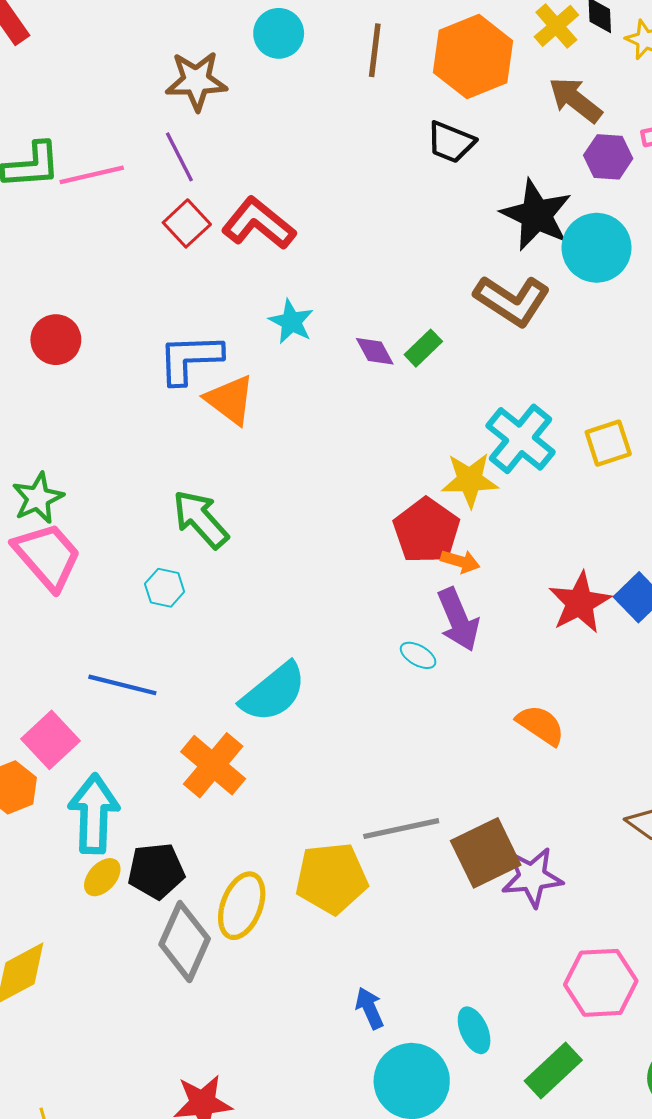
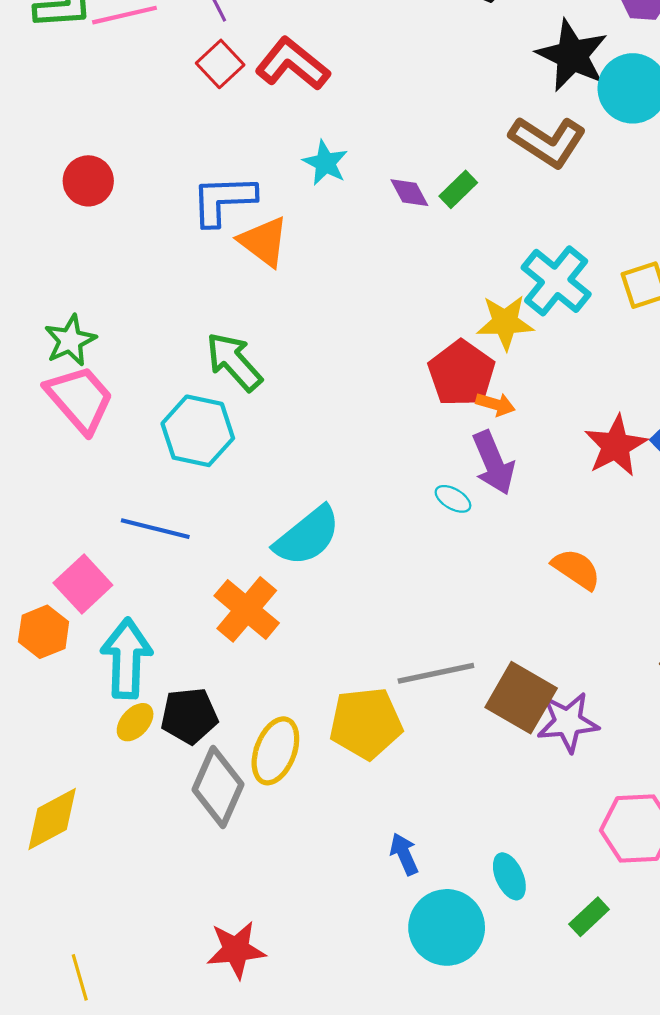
cyan hexagon: (165, 588) -> (198, 431), size x1.8
brown square: (486, 853) -> (521, 698), turned -34
green rectangle: (553, 1070) -> (589, 917), size x0.7

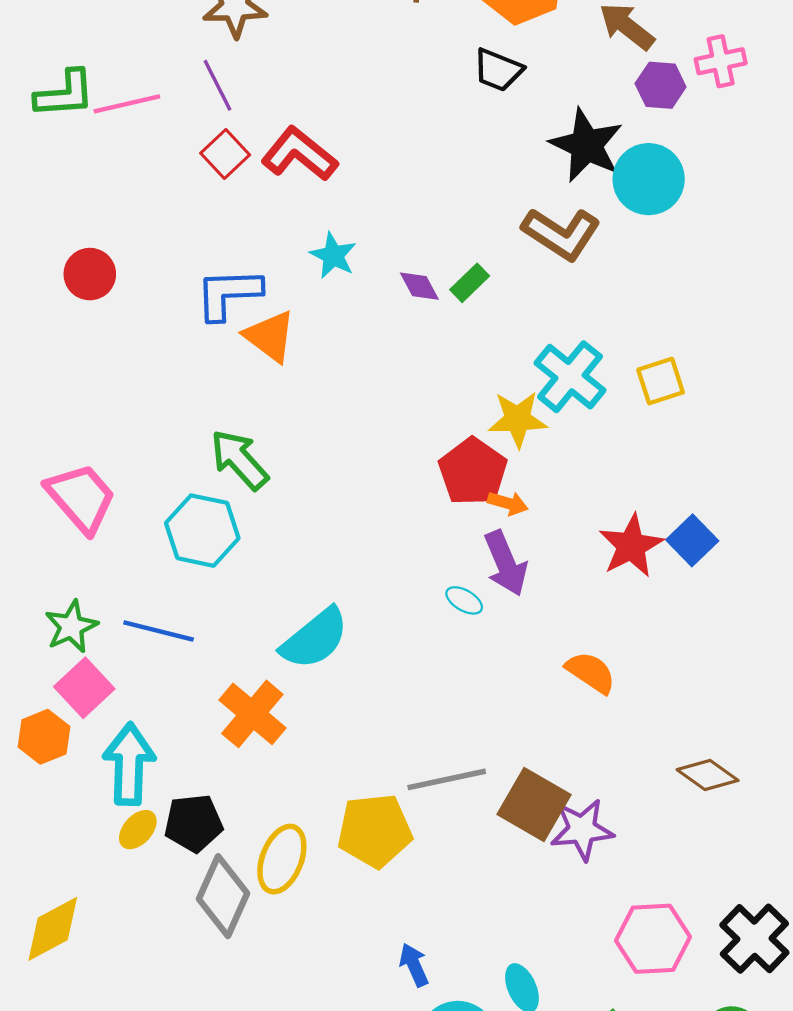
green star: (70, 340) -> (71, 627), moved

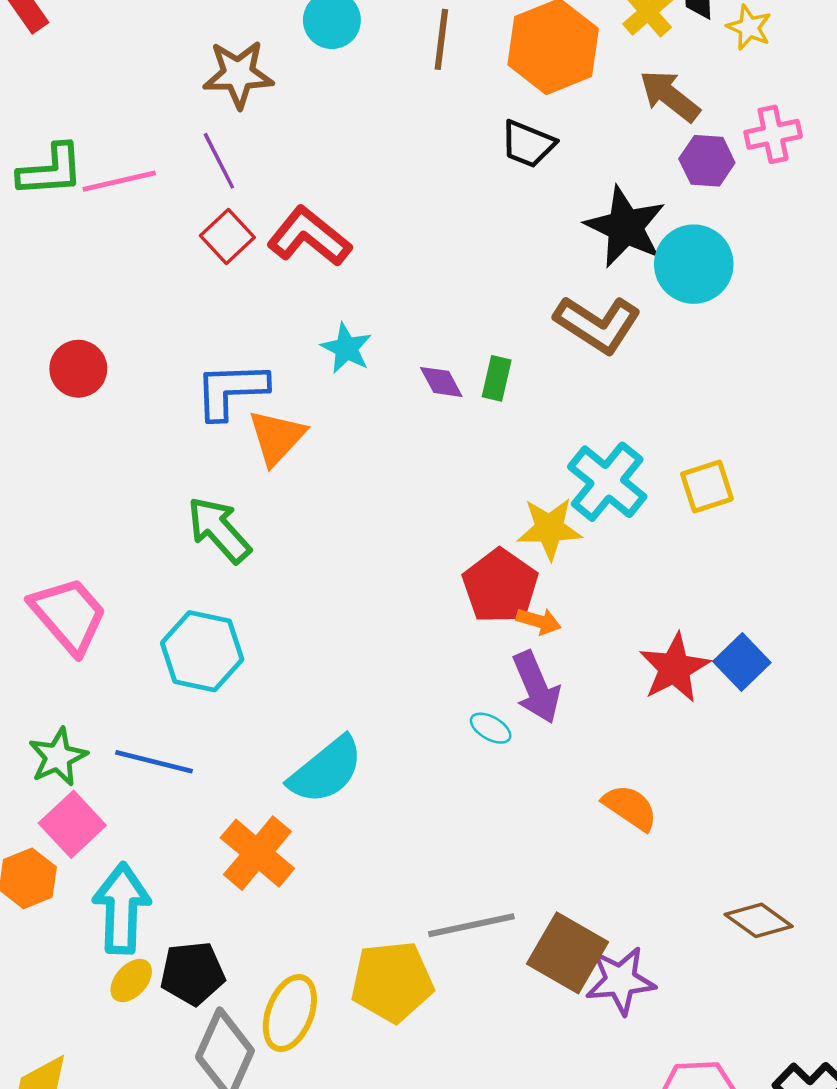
green rectangle: (470, 283) -> (497, 378), turned -33
orange triangle: (270, 336) -> (277, 437), turned 36
green arrow: (239, 460) -> (219, 530), moved

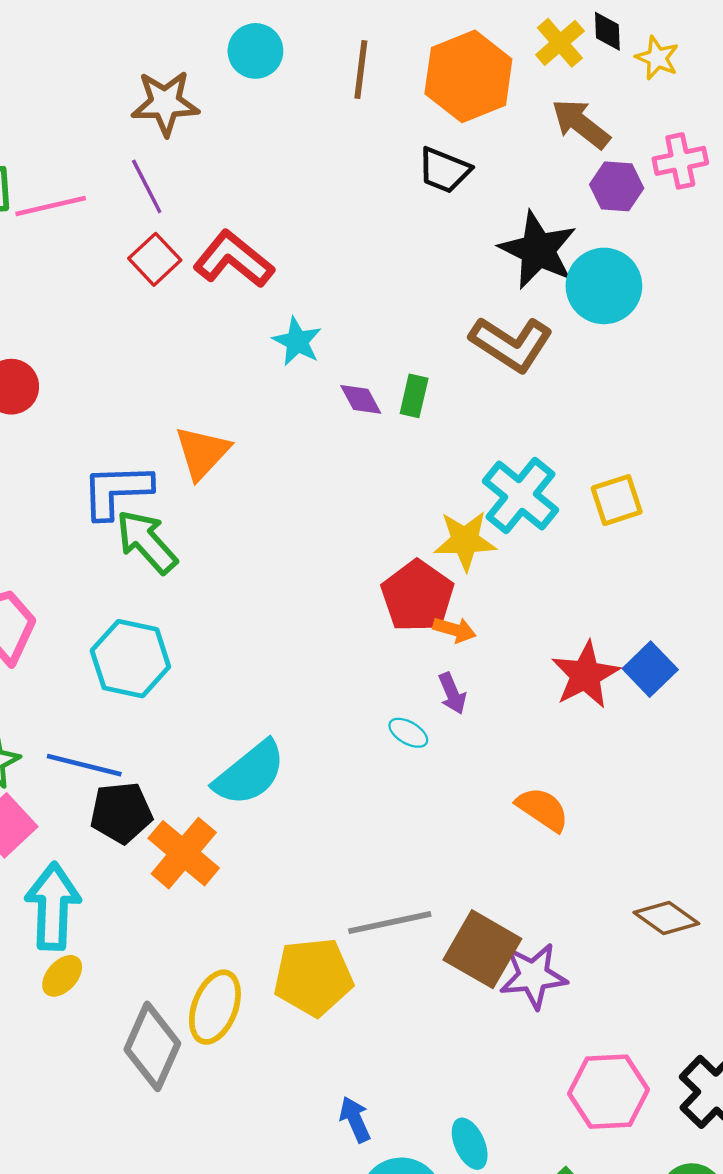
cyan star: (346, 348) -> (297, 341), moved
blue L-shape: (231, 390) -> (117, 491), moved
purple arrow: (536, 687) -> (452, 693), size x0.6
black pentagon: (192, 973) -> (121, 813), moved

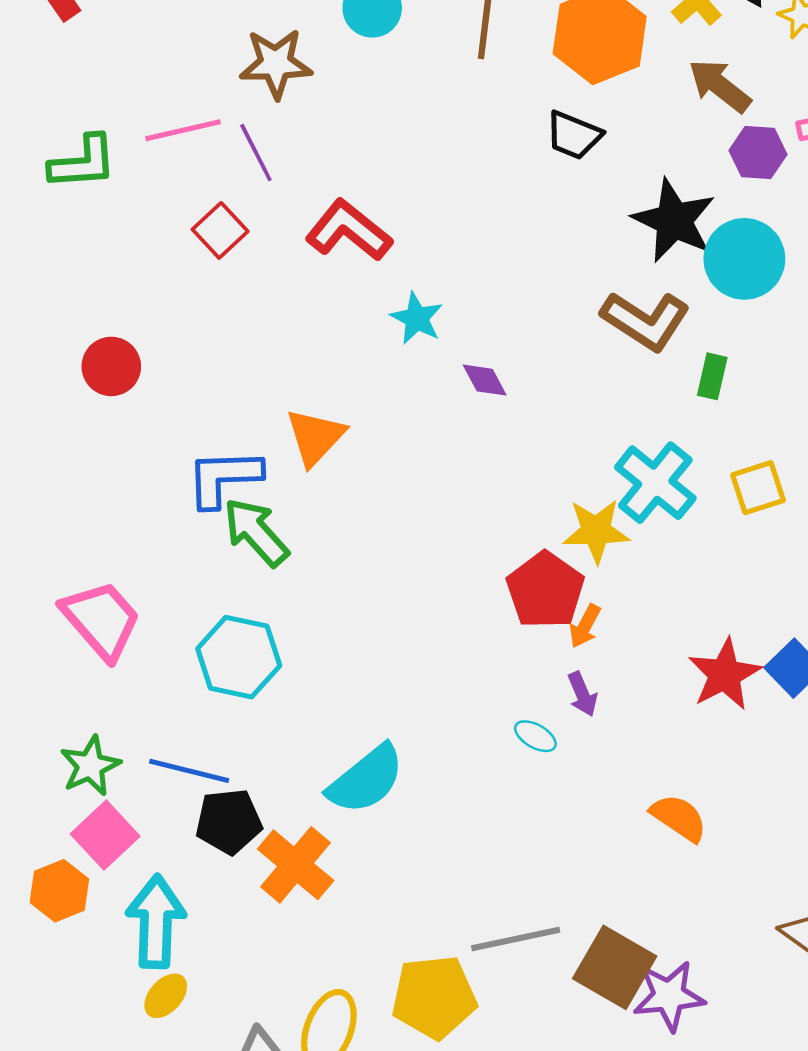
pink line: (51, 206) -> (183, 130), moved
red square: (155, 259) -> (220, 230), moved
green rectangle: (414, 396) -> (712, 376), moved
orange arrow: (455, 630) -> (585, 626), turned 102

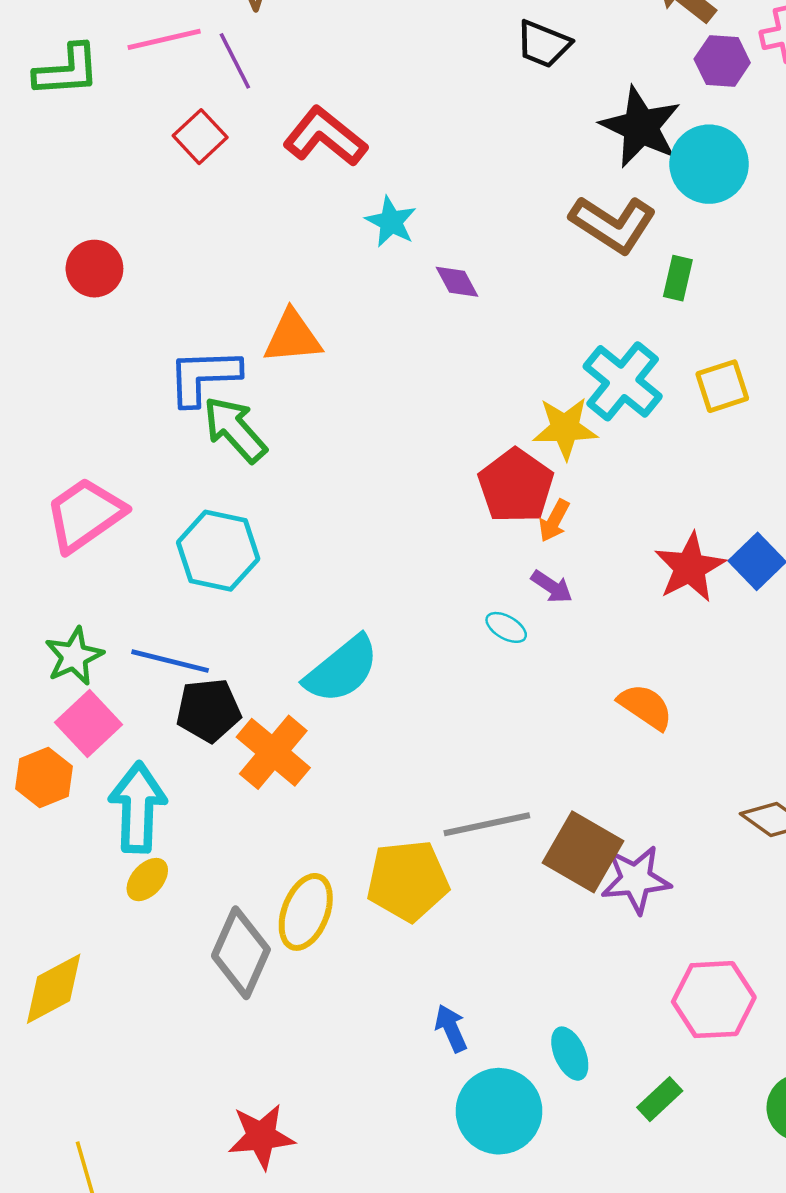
orange triangle: (315, 437) -> (293, 337), turned 42
pink trapezoid: (101, 620) -> (85, 515), turned -84
purple arrow: (582, 694) -> (552, 587), turned -33

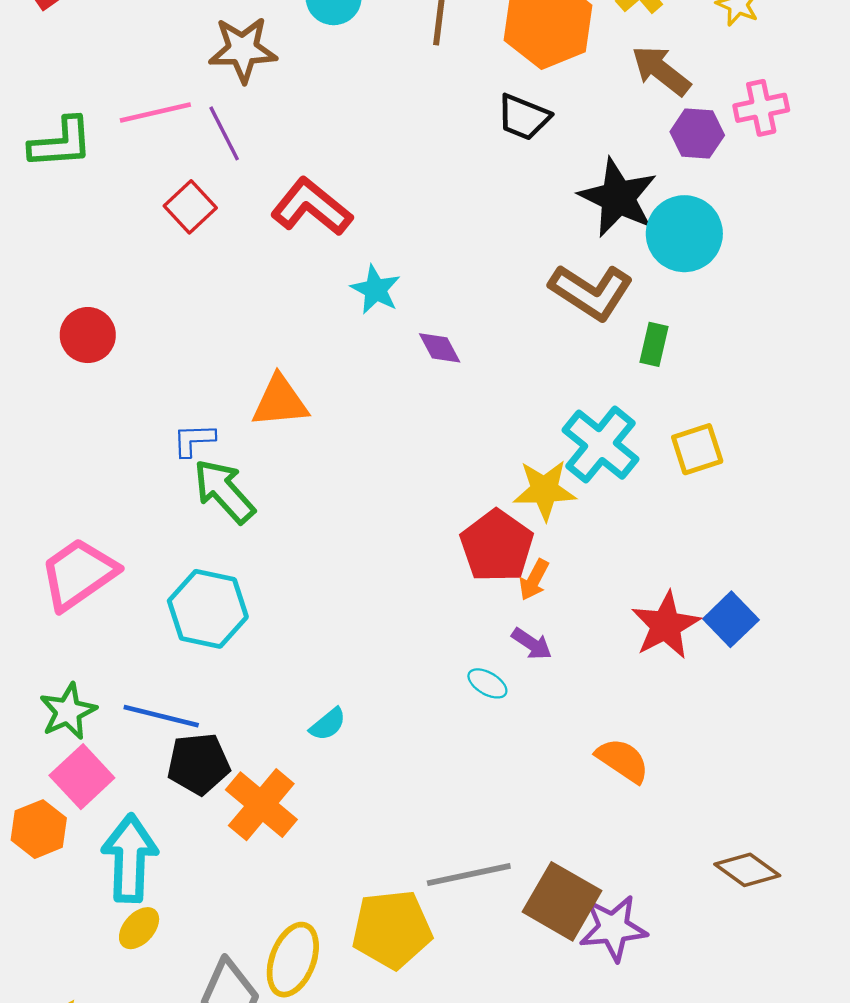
blue L-shape: (204, 377) -> (194, 440), size x0.6
cyan semicircle: (342, 669) -> (328, 724), size x0.5

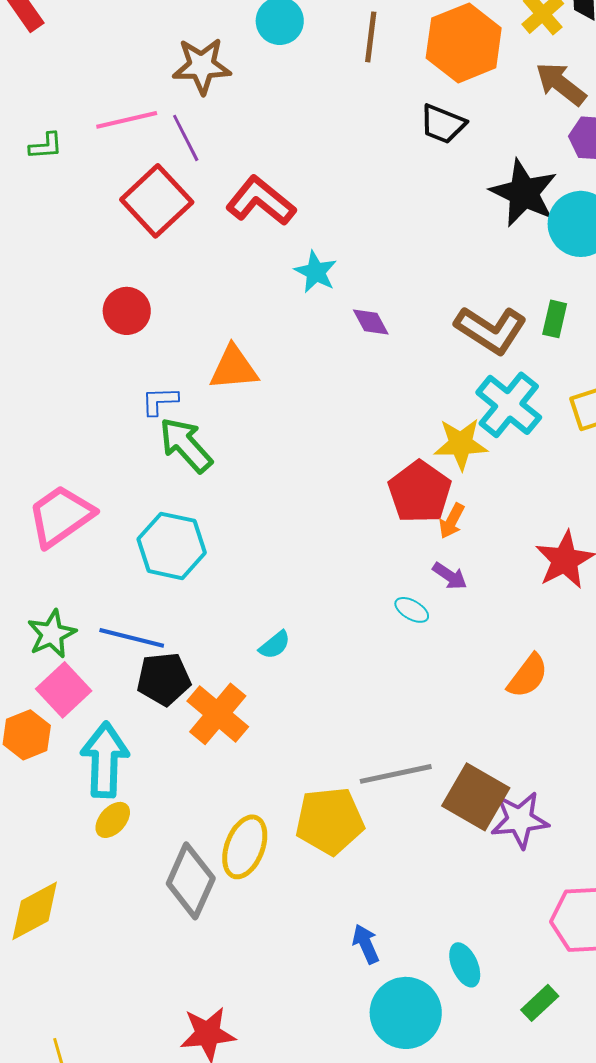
green L-shape: (61, 143) -> (46, 146), size x0.6
red square: (190, 207) -> (157, 201), size x1.6
brown L-shape: (591, 292) -> (491, 330), moved
red circle: (88, 335) -> (127, 311), moved
orange semicircle: (623, 760) -> (528, 676), turned 93

